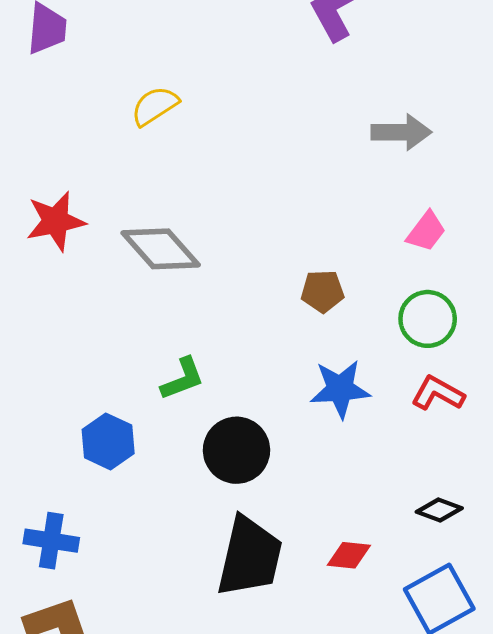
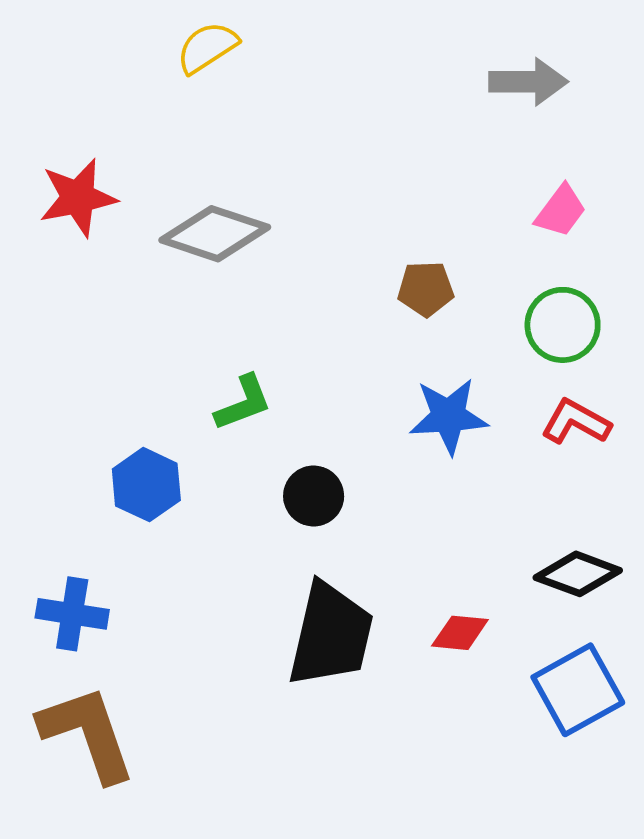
gray diamond: (161, 249) -> (215, 234), turned -30
black circle: (236, 450) -> (314, 496), size x0.7
black diamond: (439, 510) -> (578, 574), size x1.4

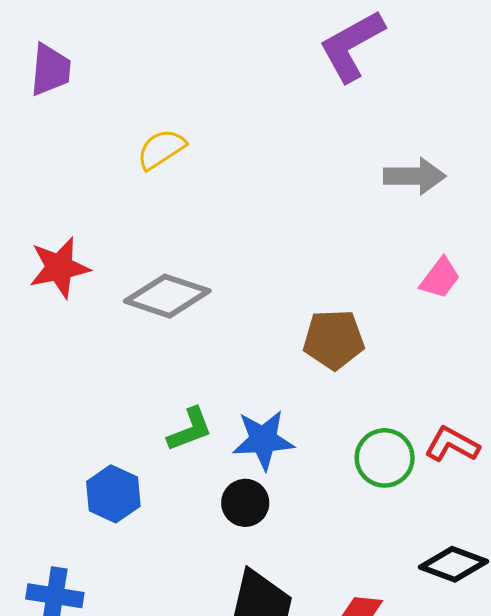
brown pentagon: (426, 289) -> (334, 339), size x1.4
green circle: (563, 325) -> (385, 458), moved
blue star: (449, 416) -> (263, 440), moved

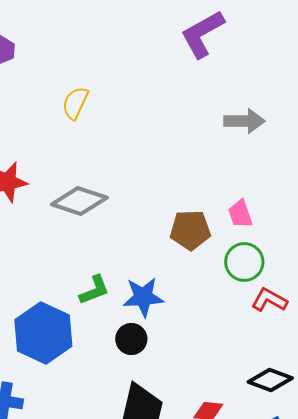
yellow semicircle: (161, 149) -> (75, 103), turned -32
pink trapezoid: (440, 278) -> (240, 214), moved, turned 124
green circle: (385, 458) -> (244, 262), moved
blue hexagon: (113, 494) -> (43, 333), size x1.6

